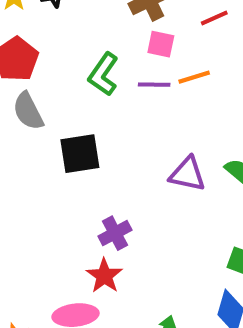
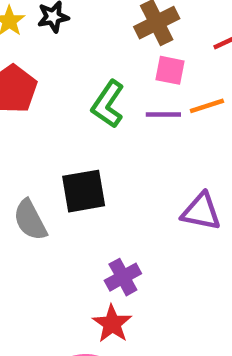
gray semicircle: (28, 111) -> (30, 220), moved

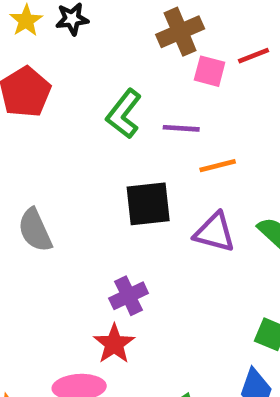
pink square: (170, 70) -> (210, 71), moved
orange line: (207, 106) -> (218, 166), moved
black square: (84, 191) -> (148, 204), moved

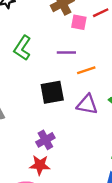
green L-shape: (124, 114) -> (22, 48), moved
red star: (114, 344) -> (40, 165), turned -30

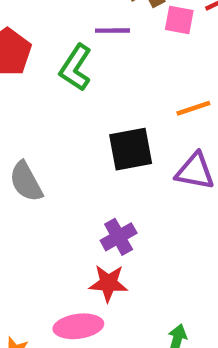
purple line: (66, 52) -> (112, 31), moved

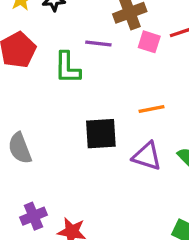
green L-shape: (76, 68) -> (67, 68), turned -40
purple cross: (119, 237) -> (33, 216), moved

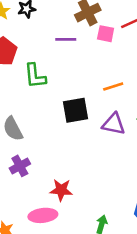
green L-shape: (67, 68) -> (35, 76), moved
purple cross: (33, 216) -> (20, 166), moved

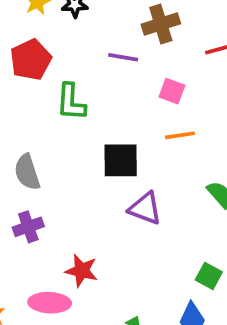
pink square: (106, 34) -> (172, 91), moved
purple triangle: (114, 124) -> (145, 208), moved

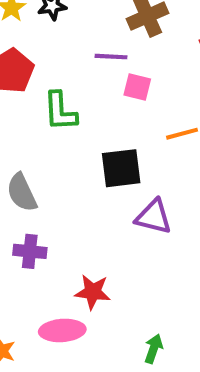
pink square: (172, 91) -> (137, 87), moved
purple cross: (28, 227) -> (30, 251), turned 32

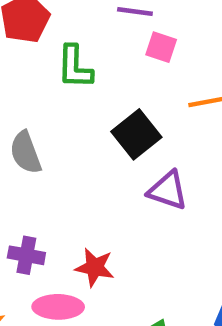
black square: (121, 168) -> (136, 134), turned -36
purple cross: (30, 251) -> (26, 255), moved

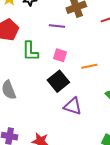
pink square: (161, 47) -> (60, 55), moved

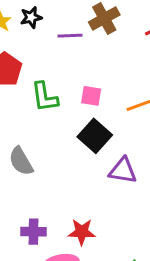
purple line: (57, 26) -> (70, 36), moved

